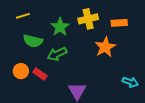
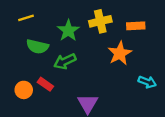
orange circle: (21, 71) -> (24, 90), moved
cyan arrow: (130, 82) -> (147, 82), moved

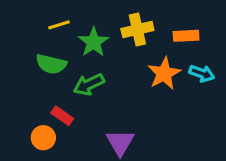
yellow line: (26, 18) -> (59, 25), moved
cyan arrow: (147, 82) -> (202, 73), moved
orange circle: (24, 90) -> (43, 138), moved

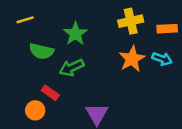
yellow line: (59, 25) -> (25, 20), moved
yellow cross: (137, 30) -> (131, 21), moved
orange rectangle: (186, 36) -> (167, 29), moved

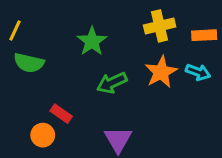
yellow line: (25, 20) -> (15, 31), moved, turned -48
green semicircle: (41, 51) -> (29, 63), moved
green arrow: (72, 68) -> (112, 83), moved

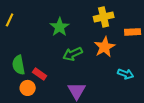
orange rectangle: (204, 35) -> (133, 32), moved
green semicircle: (29, 63) -> (19, 65), moved, turned 66
cyan arrow: (198, 72) -> (126, 74), moved

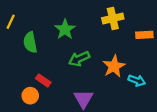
orange star: (105, 47) -> (114, 66), moved
green semicircle: (19, 65) -> (30, 42), moved

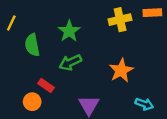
orange rectangle: (144, 35) -> (152, 13), moved
green arrow: (79, 59) -> (70, 62), moved
cyan arrow: (137, 80) -> (144, 104), moved

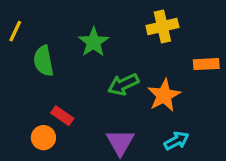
orange rectangle: (152, 13) -> (206, 64), moved
green arrow: (70, 62) -> (123, 84), moved
cyan arrow: (144, 104) -> (177, 141), moved, turned -48

